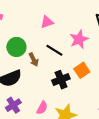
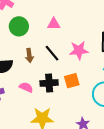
green circle: (16, 47) -> (19, 26), moved
pink semicircle: (42, 108) -> (26, 87), moved, turned -112

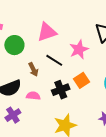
pink triangle: (54, 24) -> (47, 32), size x1.5
pink semicircle: (26, 87) -> (33, 96), moved

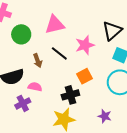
black cross: (61, 90) -> (70, 95), moved
purple cross: (13, 115) -> (23, 103), moved

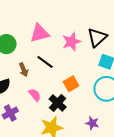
pink star: (85, 45) -> (71, 42), moved
pink semicircle: (35, 87) -> (35, 95), moved, turned 40
black cross: (70, 95) -> (58, 103), turned -30

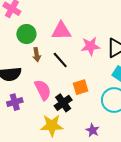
brown arrow: (24, 70) -> (37, 55), moved
pink semicircle: (35, 95) -> (43, 90), size x1.5

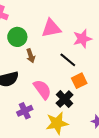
black line: (60, 60) -> (68, 60), moved
purple cross: (15, 102) -> (25, 111), moved

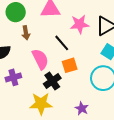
pink semicircle: (42, 89) -> (40, 59), moved
purple cross: (25, 111) -> (13, 77), moved

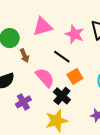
pink star: (80, 24) -> (75, 34), turned -30

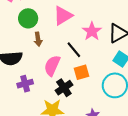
pink triangle: (43, 27) -> (63, 16), turned -30
pink semicircle: (45, 78) -> (52, 66), turned -130

